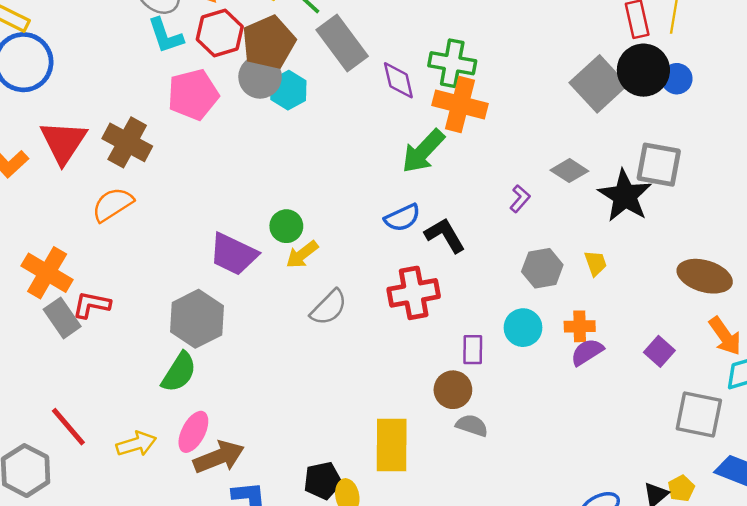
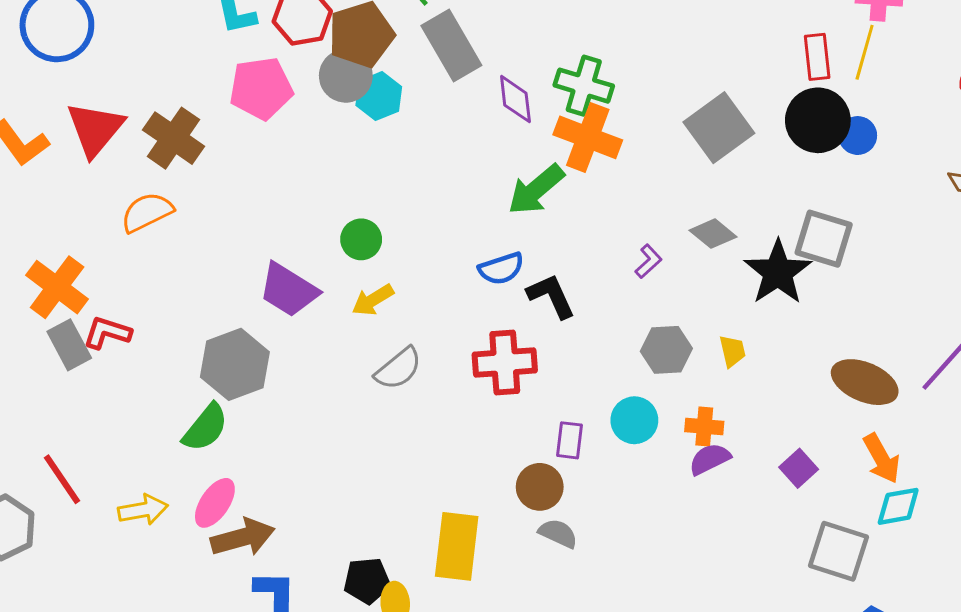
gray square: (598, 84) -> (719, 128), moved
green circle: (286, 226) -> (361, 239), moved

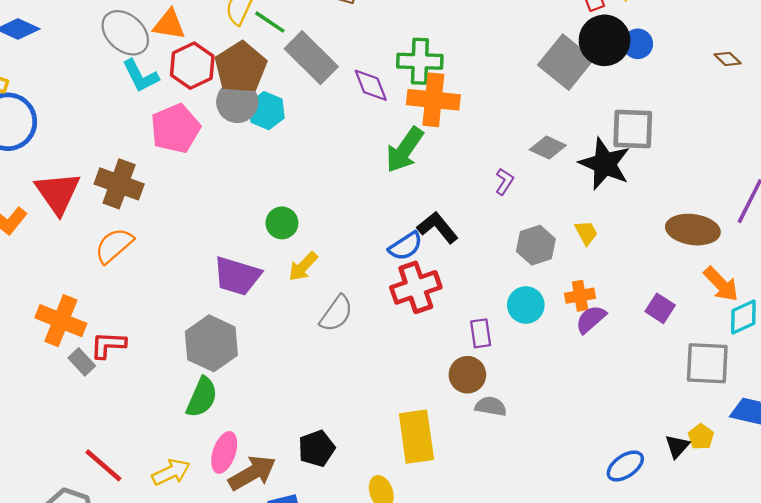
gray square: (719, 128) -> (566, 62), moved
blue semicircle: (501, 269) -> (405, 246), moved
gray rectangle: (69, 345) -> (82, 362), size x0.7
black pentagon: (367, 581) -> (317, 448), moved

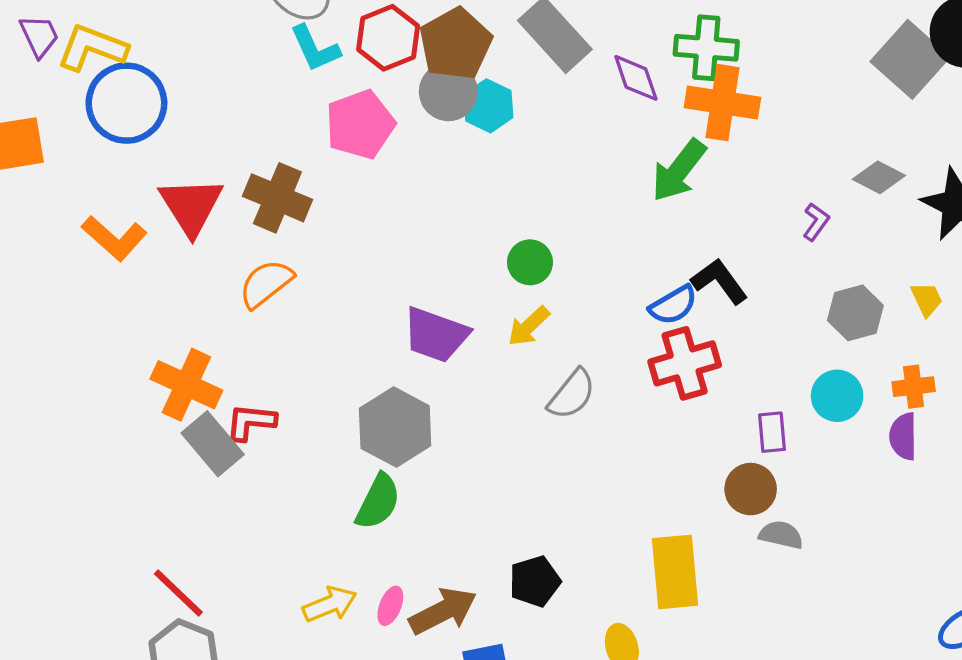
green circle: (282, 223) -> (530, 262), moved
purple semicircle: (591, 319) -> (903, 436), moved, turned -52
gray rectangle: (82, 362) -> (213, 444), size x1.6
pink ellipse: (224, 452) -> (390, 606), moved, size x0.7
red line: (103, 465) -> (178, 593), moved

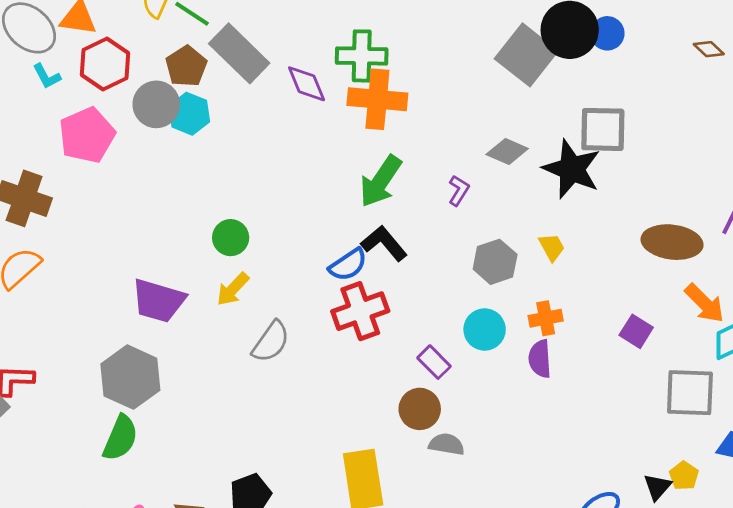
brown pentagon: (456, 44) -> (186, 66), moved, size x0.7
cyan L-shape: (315, 48) -> (47, 76), size x0.7
green arrow: (679, 170) -> (381, 181), moved
purple rectangle: (772, 432) -> (434, 362), turned -36

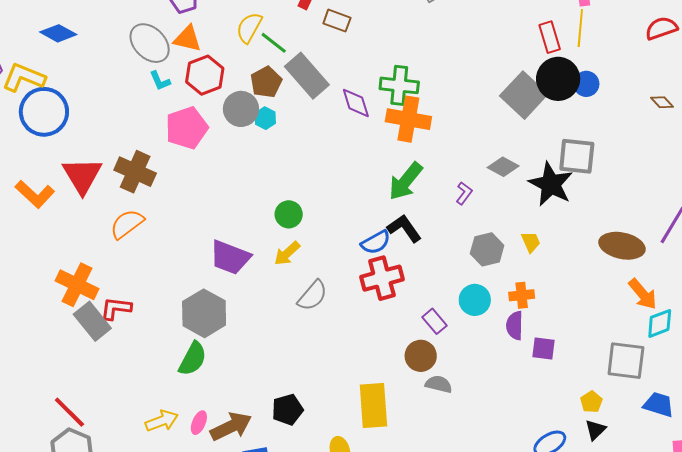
cyan hexagon: (189, 114) -> (265, 118), size x0.7
purple square: (636, 331) -> (544, 349), moved, turned -30
yellow pentagon: (684, 476) -> (591, 402), moved

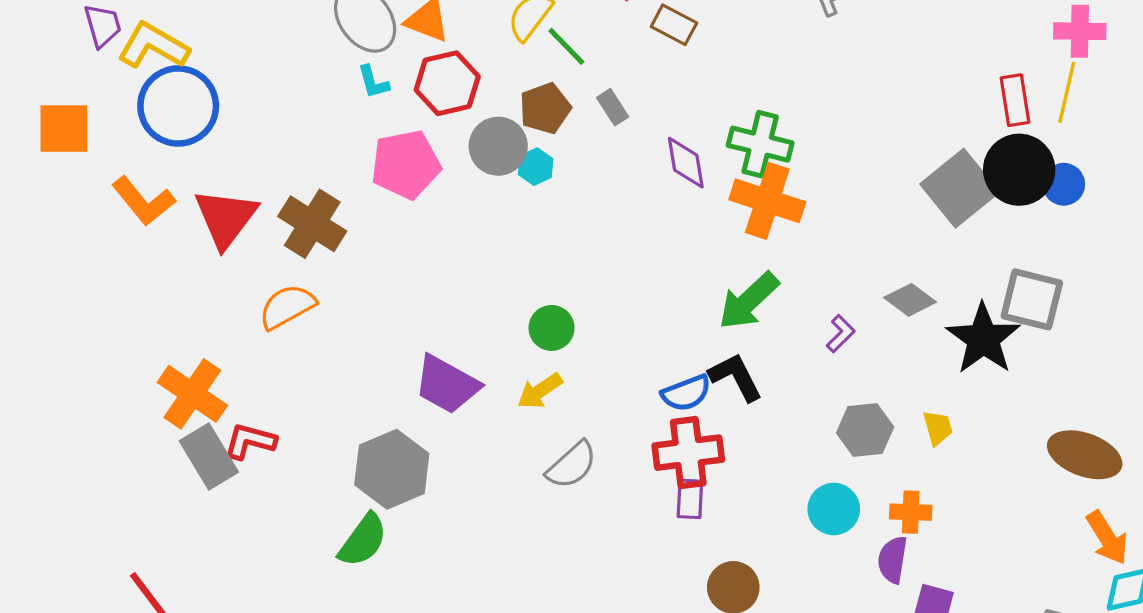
gray rectangle: (307, 76) -> (613, 107), size x0.5
orange L-shape: (35, 194) -> (143, 201), moved
purple rectangle: (434, 321) -> (690, 499), moved, turned 35

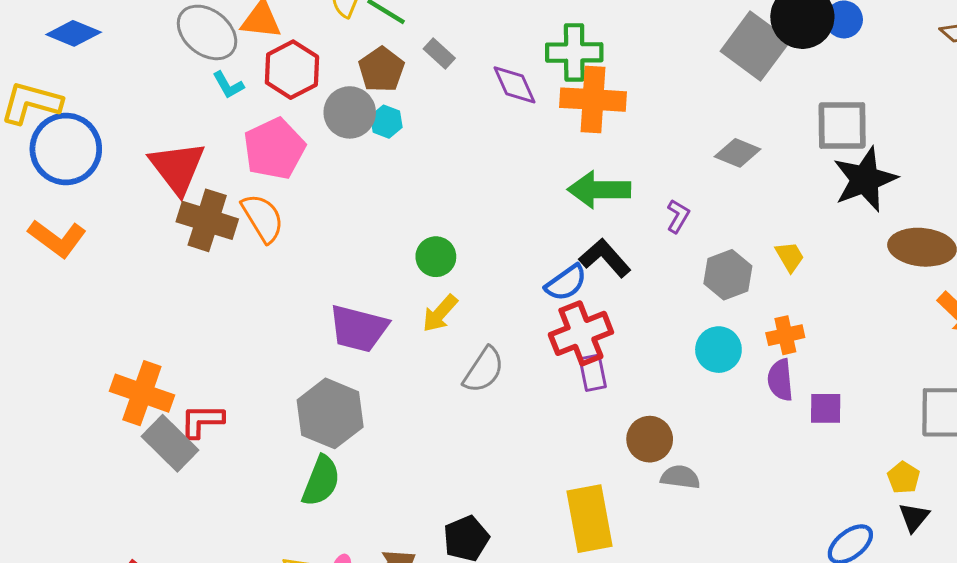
red triangle: (226, 218) -> (177, 168), moved
green arrow: (749, 301) -> (599, 190), turned 58
orange semicircle: (287, 307) -> (263, 218), moved, turned 102
purple L-shape: (841, 334) -> (678, 216), moved
black star: (983, 339) -> (865, 179), moved, turned 30

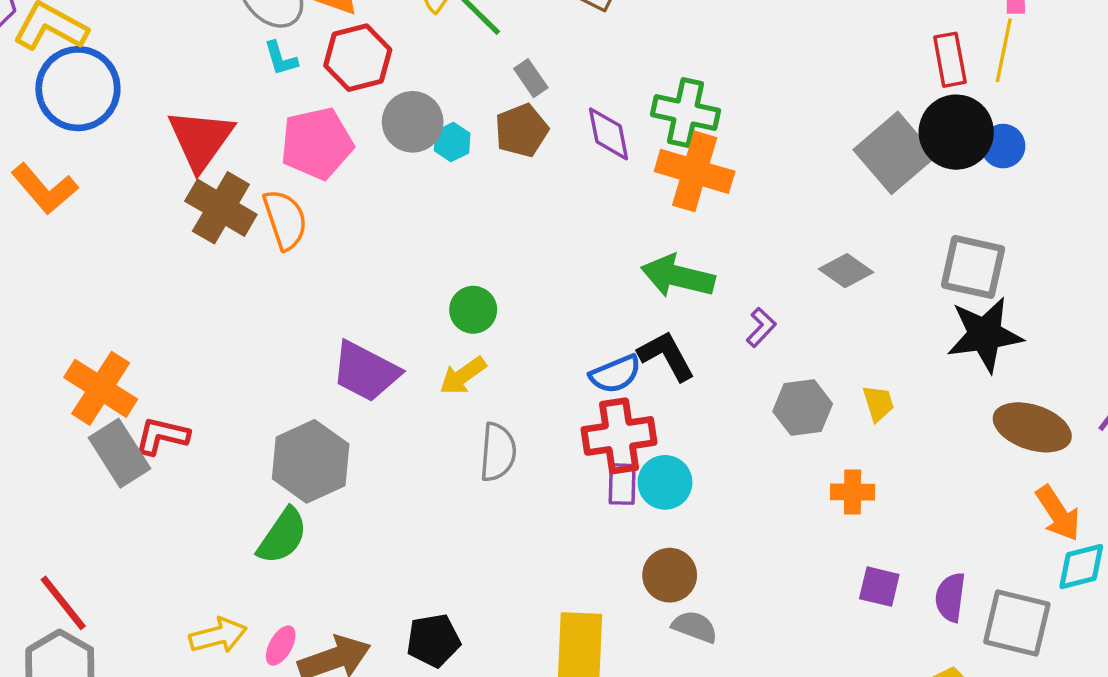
brown pentagon: (381, 69) -> (522, 130), moved
cyan circle: (718, 350) -> (665, 482), moved
gray semicircle: (484, 370) -> (498, 452), turned -42
purple semicircle: (780, 380) -> (950, 597), moved

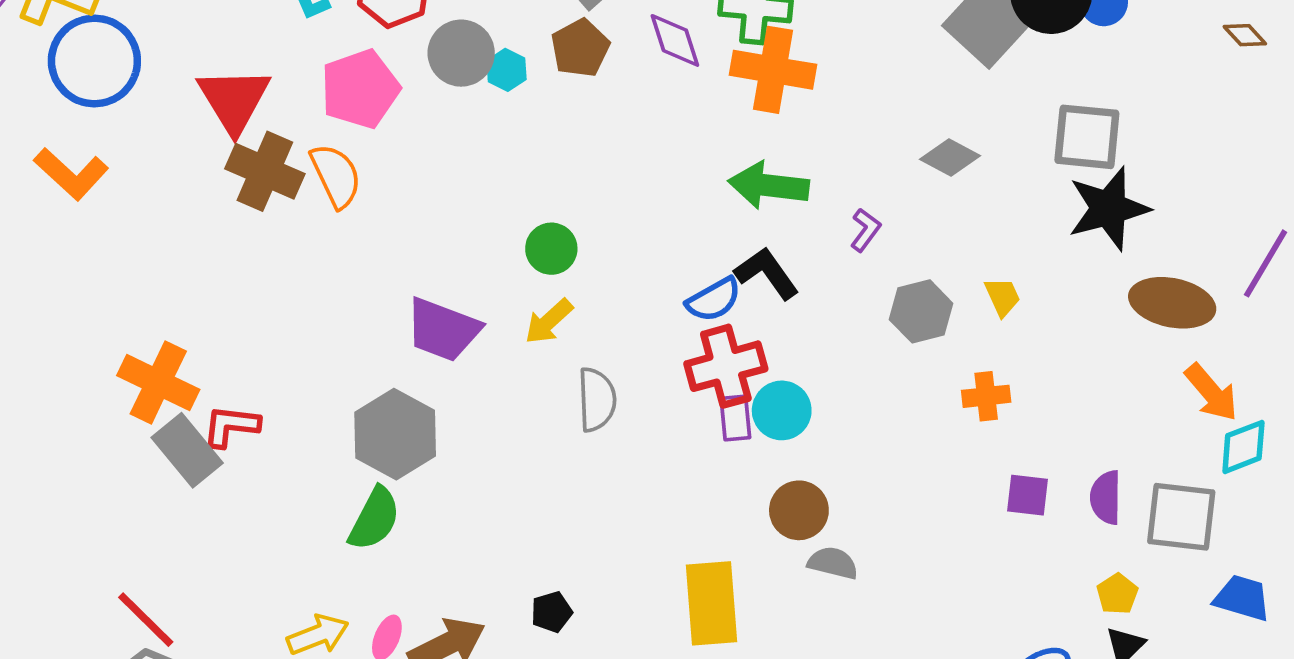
black pentagon: (433, 640) -> (552, 612), size x0.7

